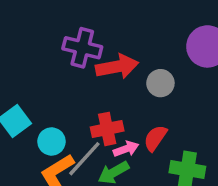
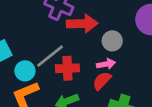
pink arrow: (126, 149) -> (106, 64), moved
gray line: (84, 159) -> (50, 56), moved

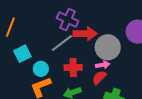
gray circle: (112, 41) -> (108, 47), size x1.6
gray line: (50, 56) -> (62, 43), moved

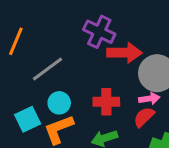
gray line: (62, 43) -> (47, 69), moved
cyan square: (22, 54) -> (28, 119), moved

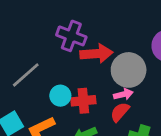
cyan circle: (59, 103) -> (60, 96), moved

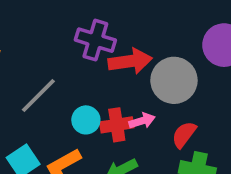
pink arrow: (123, 94) -> (142, 121), moved
red semicircle: (120, 112) -> (184, 135), moved

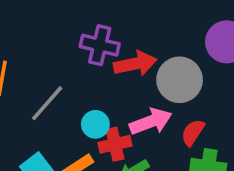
pink arrow: (142, 121) -> (151, 122), size x1.6
red cross: (117, 125) -> (115, 144), moved

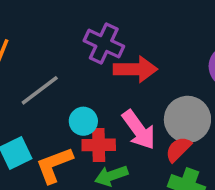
gray circle: (180, 80) -> (187, 119), moved
pink arrow: (151, 122) -> (139, 130), turned 63

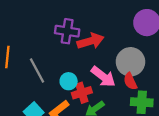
gray line: (40, 90) -> (37, 70), turned -65
red semicircle: (178, 149) -> (130, 81), turned -54

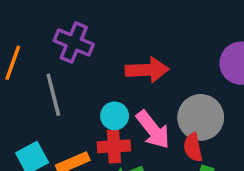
purple cross: (67, 31) -> (74, 42), moved
cyan circle: (69, 81) -> (115, 116), moved

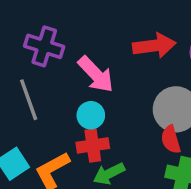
red arrow: (147, 70) -> (154, 46), moved
pink arrow: (153, 130) -> (96, 74), moved

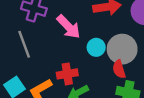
cyan circle: (91, 115) -> (96, 47), moved

